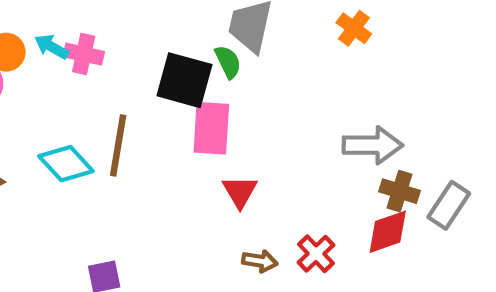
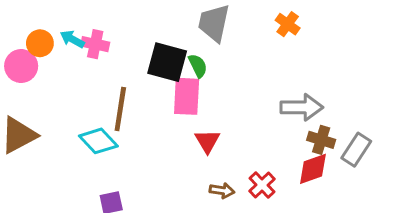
green semicircle: (228, 62) -> (198, 66), moved
cyan diamond: (66, 164) -> (98, 141), moved

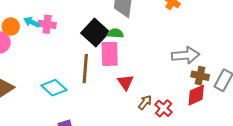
black square: (167, 62) -> (95, 33), turned 32
green semicircle: (198, 66) -> (115, 33), turned -56
brown line: (120, 109) -> (85, 69), moved
brown arrow: (222, 191) -> (145, 102), moved, turned -56

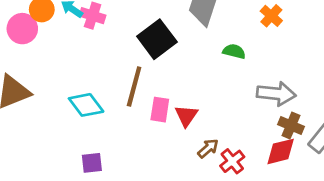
green semicircle: (115, 33) -> (234, 51), moved
pink rectangle: (110, 54) -> (160, 110), moved, size x0.7

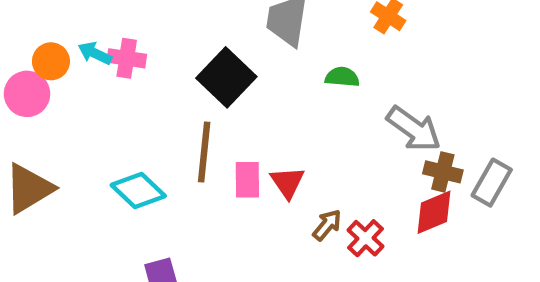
gray arrow: (276, 94) -> (414, 129), turned 39

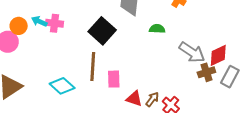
brown cross: (443, 172) -> (206, 72), turned -30
red triangle: (287, 182) -> (134, 99), moved, turned -36
red diamond: (434, 212) -> (218, 55), moved

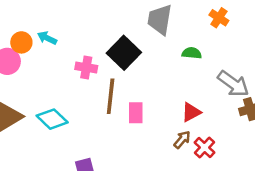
pink cross: (54, 23) -> (86, 67), moved
cyan diamond: (62, 86) -> (52, 119), moved
red triangle: (134, 99) -> (191, 112), moved, turned -48

